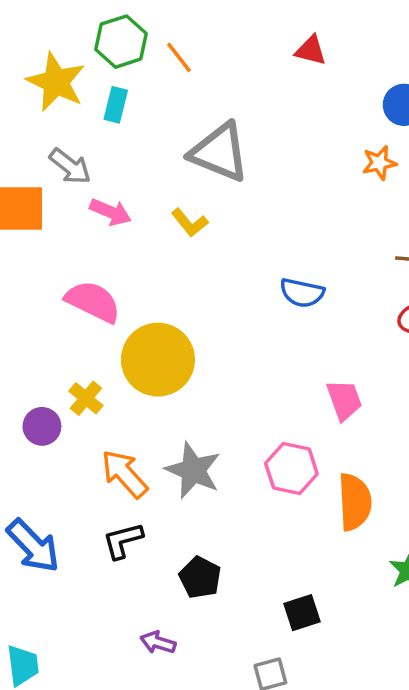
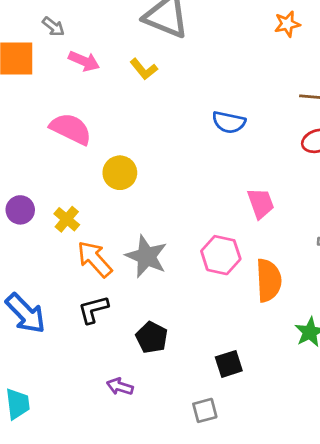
gray arrow: (70, 166) -> (53, 27), size x0.7
yellow circle: (158, 360) -> (120, 173), size x0.6
yellow cross: (86, 398) -> (67, 219), moved
purple circle: (42, 426) -> (20, 210), moved

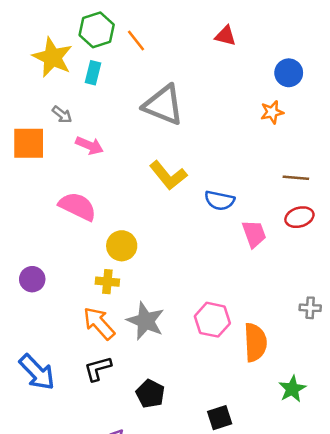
yellow L-shape: (144, 69) -> (168, 175), moved, size x1.5
pink trapezoid: (261, 203) -> (254, 234), moved
yellow cross: (67, 219) -> (107, 282), moved, turned -35

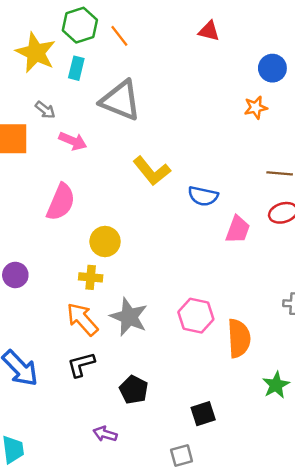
gray triangle: (163, 105) -> (121, 100), moved
pink semicircle: (78, 206) -> (61, 202), turned 87
pink trapezoid: (254, 234) -> (238, 230), turned 40

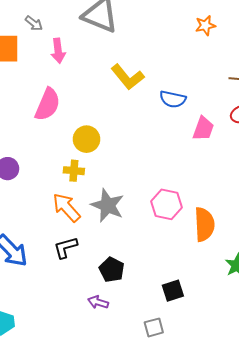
orange star: (256, 108) -> (205, 25), moved
pink arrow: (73, 141) -> (58, 51), turned 60
purple arrow: (105, 434) -> (98, 302), moved

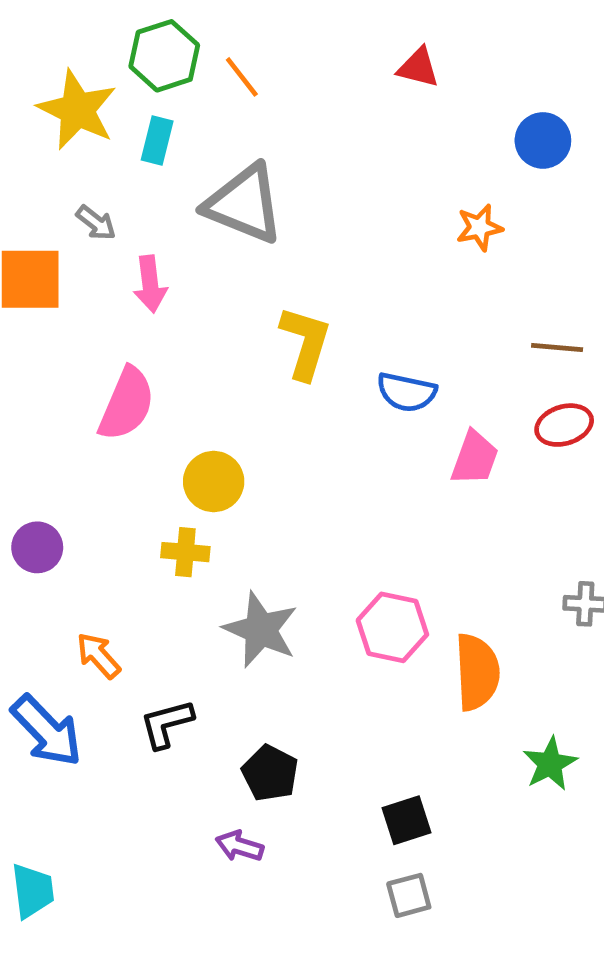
yellow L-shape: (128, 77) -> (305, 343), turned -124
orange arrow: (67, 208) -> (98, 656), moved, size x0.7
gray square: (154, 327) -> (409, 895), moved

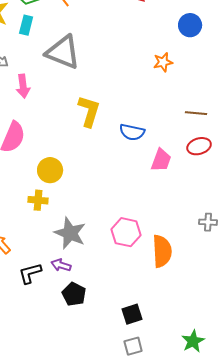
green star: (550, 764) -> (193, 341), moved
purple arrow: (240, 846) -> (61, 265), moved

